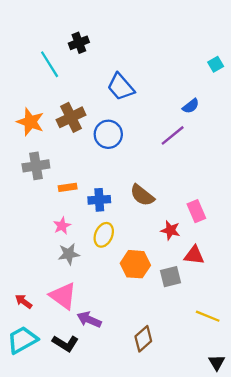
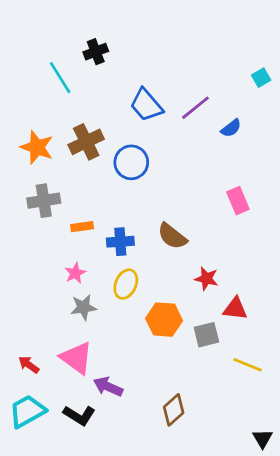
purple line: (173, 135) -> (196, 108), moved
pink rectangle: (196, 211) -> (238, 201), moved
yellow line: (208, 316) -> (247, 365), moved

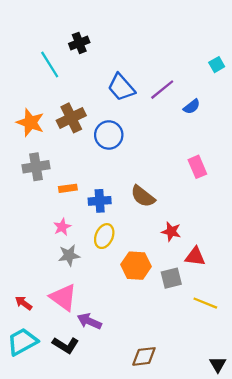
brown diamond: (174, 410) -> (144, 356), moved, turned 35

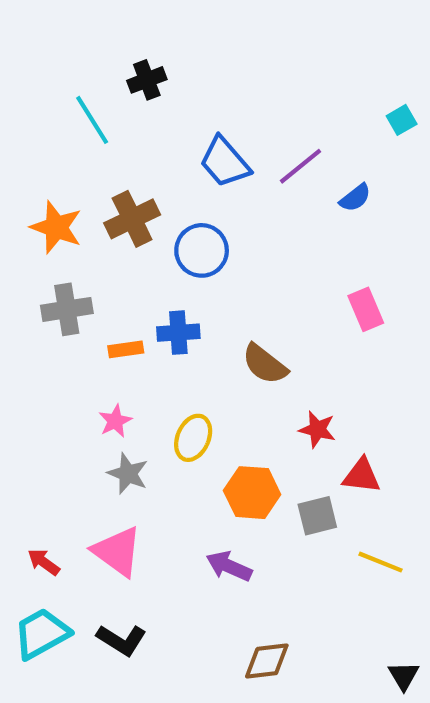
blue cross: (100, 201) -> (178, 333), moved
gray star: (69, 255) -> (128, 474), turned 30
purple arrow: (89, 321) -> (229, 566), moved

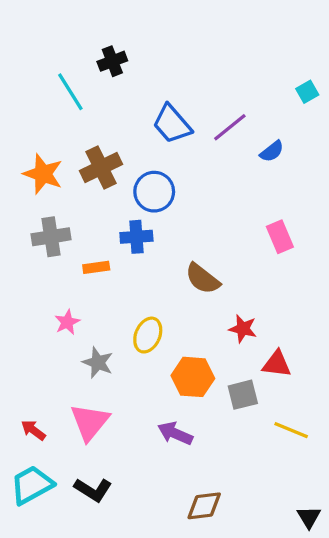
blue cross: (178, 333) -> (136, 237), moved
pink star: (115, 421) -> (67, 322), moved
pink triangle: (117, 552) -> (90, 422), turned 33

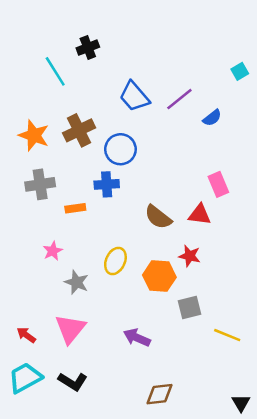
red triangle: (277, 364) -> (200, 215), moved
orange hexagon: (193, 377) -> (159, 276), moved

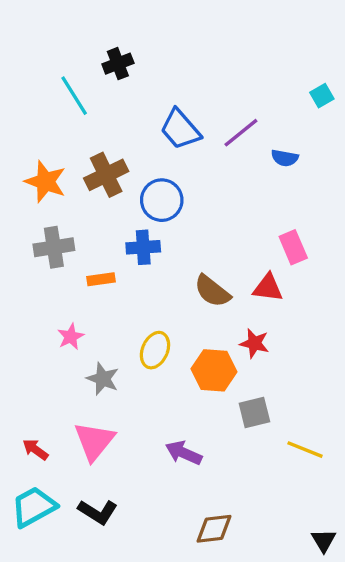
blue semicircle: (212, 118) -> (285, 158), turned 48

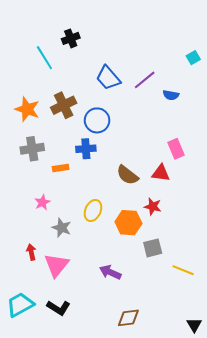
red arrow: (35, 450) -> (31, 252), moved, turned 42

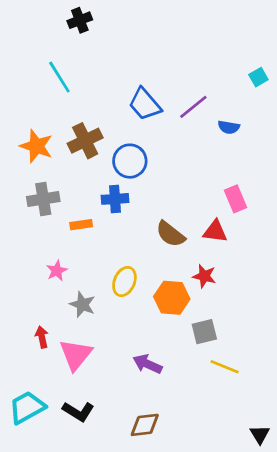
black cross: (71, 38) -> (80, 20), moved
yellow line: (183, 270) -> (225, 367), moved
brown diamond: (128, 318) -> (145, 425), moved

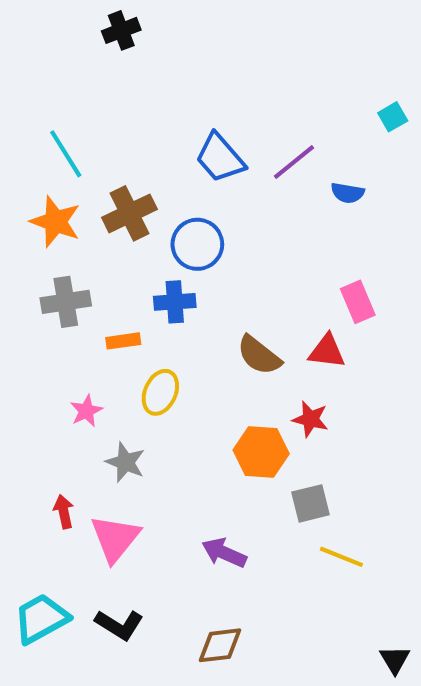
cyan line: (59, 77) -> (66, 154), moved
yellow ellipse: (124, 282) -> (160, 392), moved

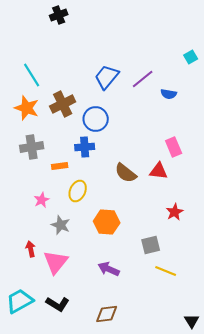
blue trapezoid: (220, 158) -> (107, 77), turned 80
red star: (310, 419) -> (175, 212), moved, turned 30
orange hexagon: (261, 452) -> (107, 222), moved

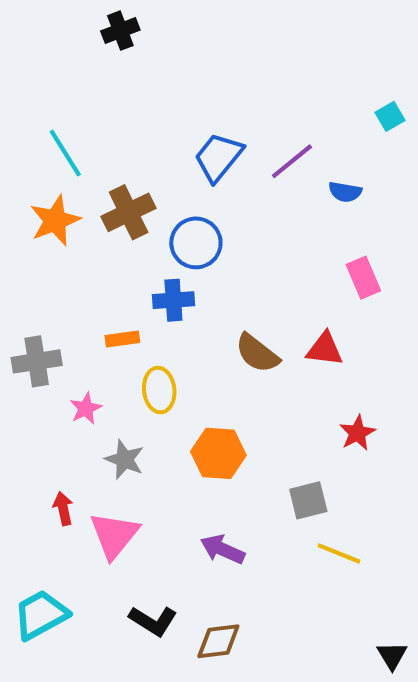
orange star: (27, 108) -> (55, 220), turned 30
gray cross: (32, 147) -> (37, 361), moved
pink rectangle: (174, 147) -> (363, 278), moved
yellow ellipse: (78, 191) -> (159, 390), turned -30
black L-shape: (58, 304) -> (153, 621), moved

